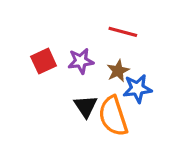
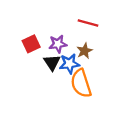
blue star: (137, 89) -> (69, 64), moved
black triangle: (86, 106) -> (52, 62), moved

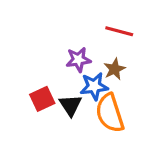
red square: (31, 44) -> (42, 99), moved
black triangle: (52, 62) -> (71, 105), moved

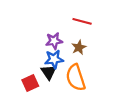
blue star: (94, 86) -> (54, 59), moved
red square: (42, 99) -> (30, 83), moved

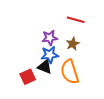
black triangle: (49, 72) -> (45, 67), turned -35

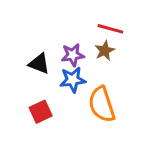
brown star: (73, 44) -> (105, 51), moved
black triangle: (45, 67) -> (39, 64), moved

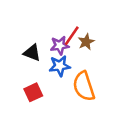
red line: (110, 29) -> (72, 36), moved, turned -70

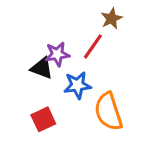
brown star: (86, 42) -> (112, 19), moved
purple star: (60, 45) -> (57, 54), moved

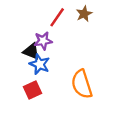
red line: (93, 46) -> (57, 17), moved
blue star: (77, 85) -> (40, 64), moved, turned 30

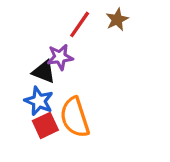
blue star: (40, 64) -> (39, 101), moved
orange semicircle: (82, 84) -> (75, 117), moved

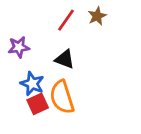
purple star: (60, 57) -> (19, 47), moved
black triangle: (44, 72) -> (65, 59), moved

